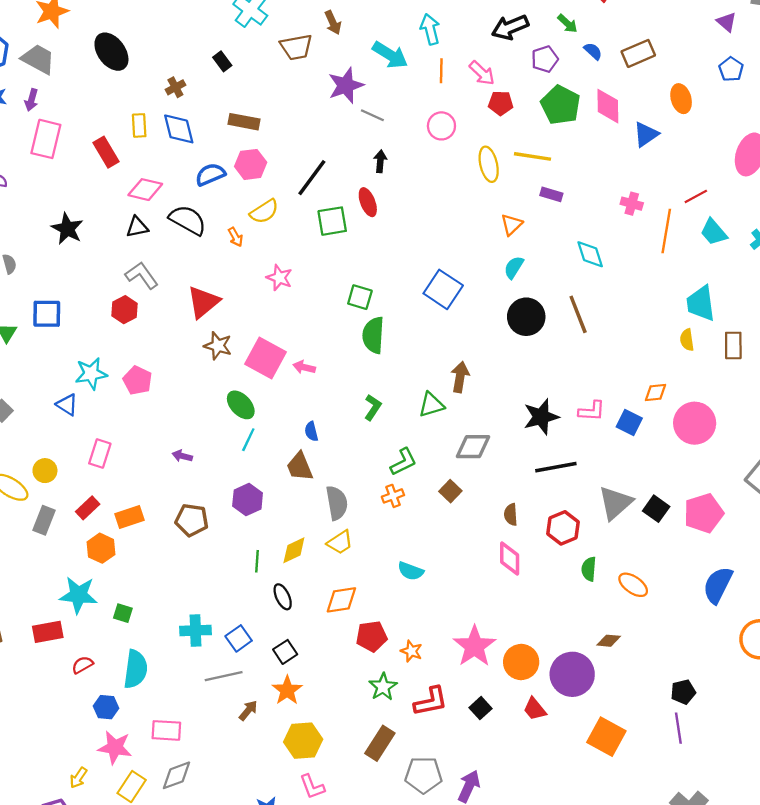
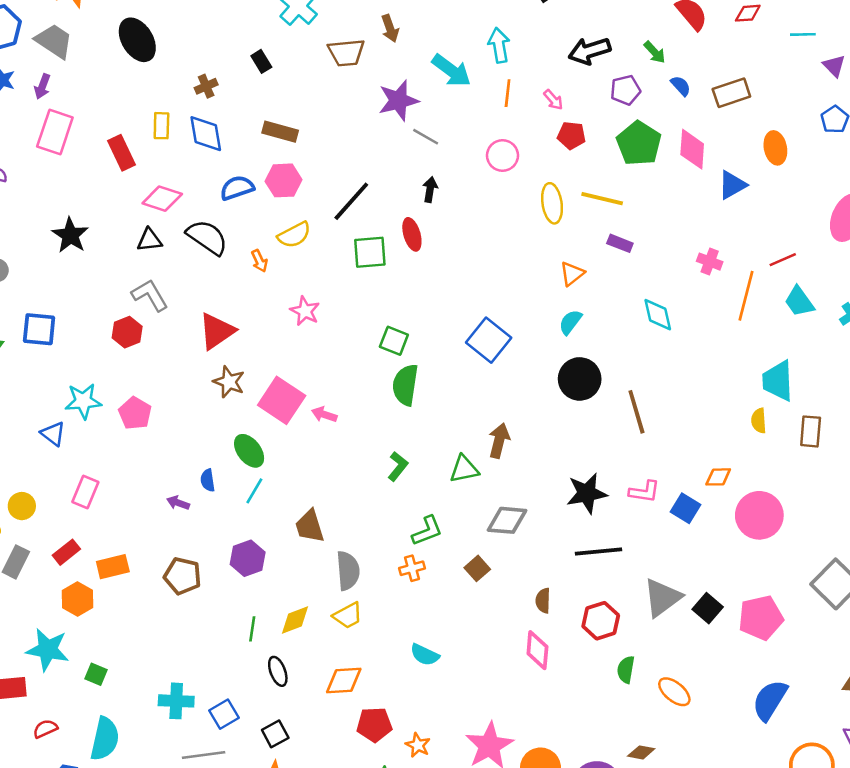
pink arrow: (482, 73) -> (553, 100), size x0.7
brown line: (578, 314) -> (636, 412), moved
blue semicircle: (311, 431) -> (208, 480), moved

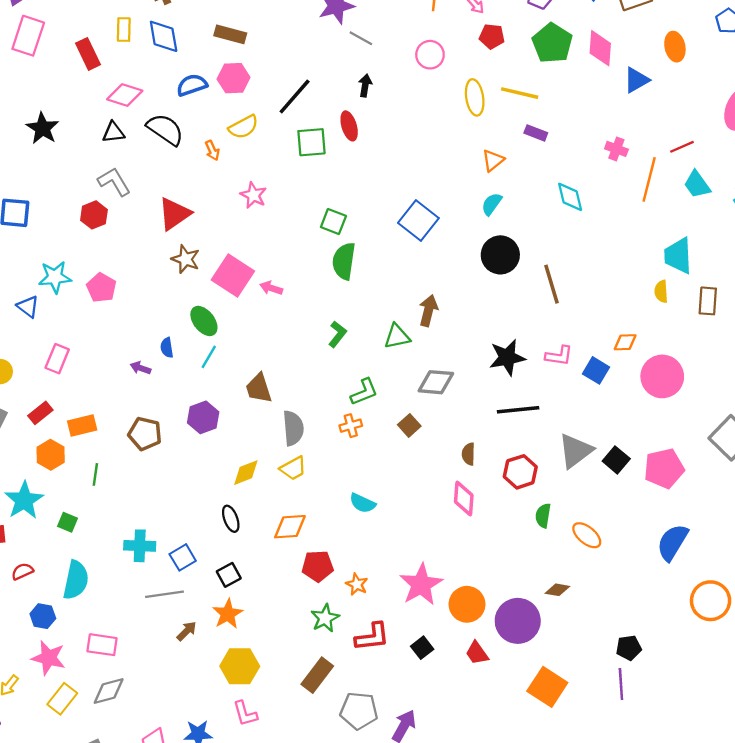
green line: (252, 629) -> (95, 474), moved
cyan star: (48, 650) -> (24, 500), turned 30

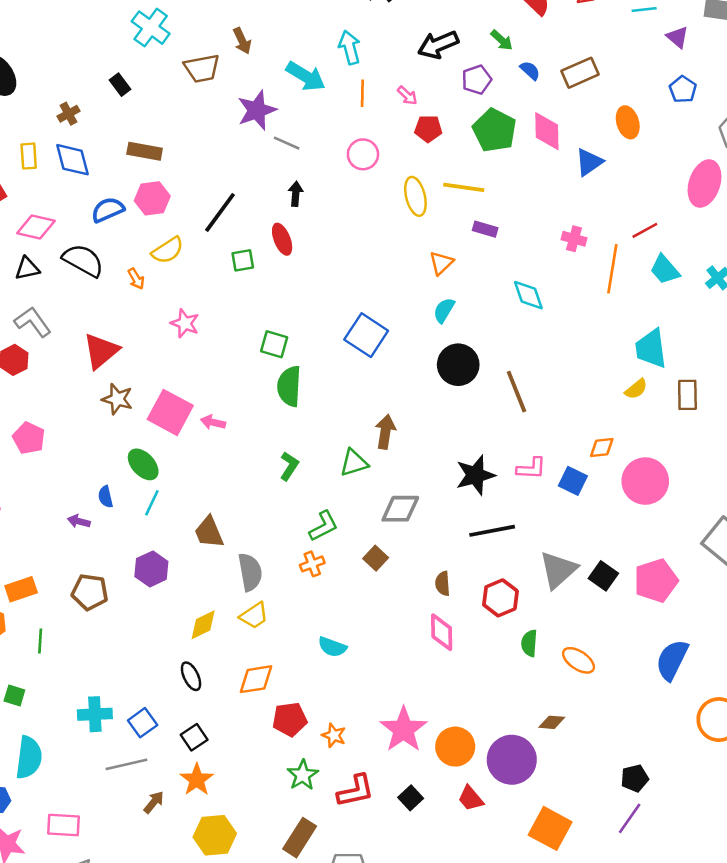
green square: (311, 142) -> (243, 260), size x0.7
yellow semicircle: (661, 291) -> (636, 389), turned -120
purple line: (621, 684) -> (630, 818), turned 44

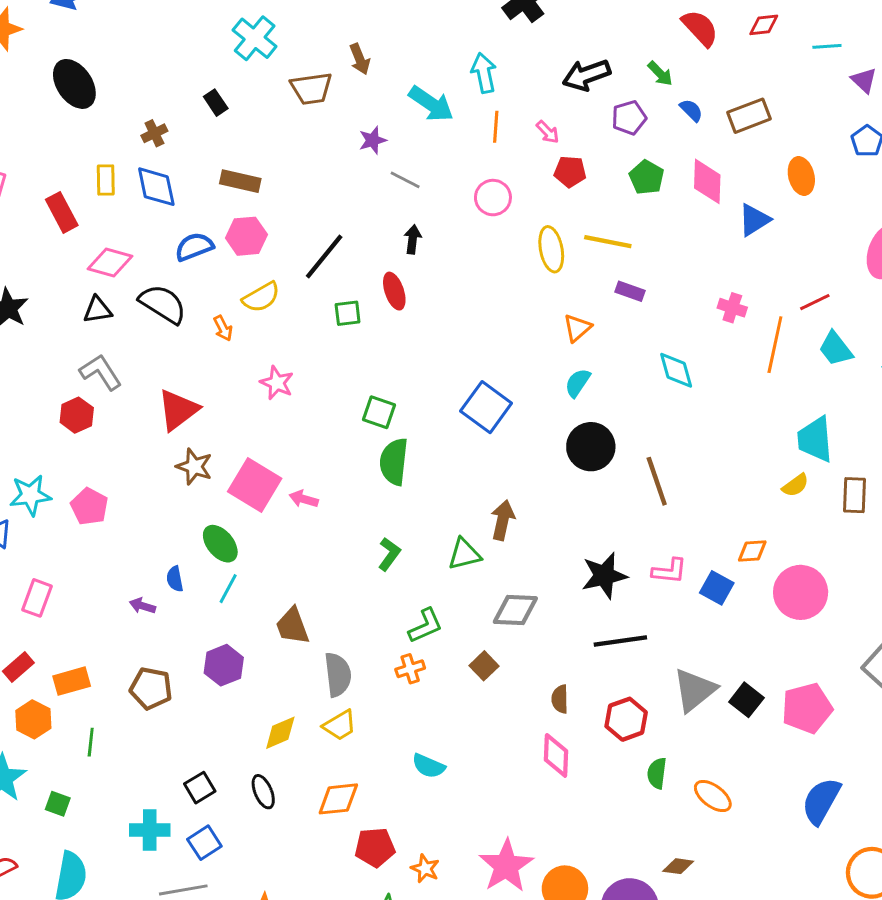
purple star: (257, 110) -> (373, 140), size x0.6
green pentagon: (494, 130) -> (647, 177), size x0.7
black square: (194, 737) -> (200, 788), moved

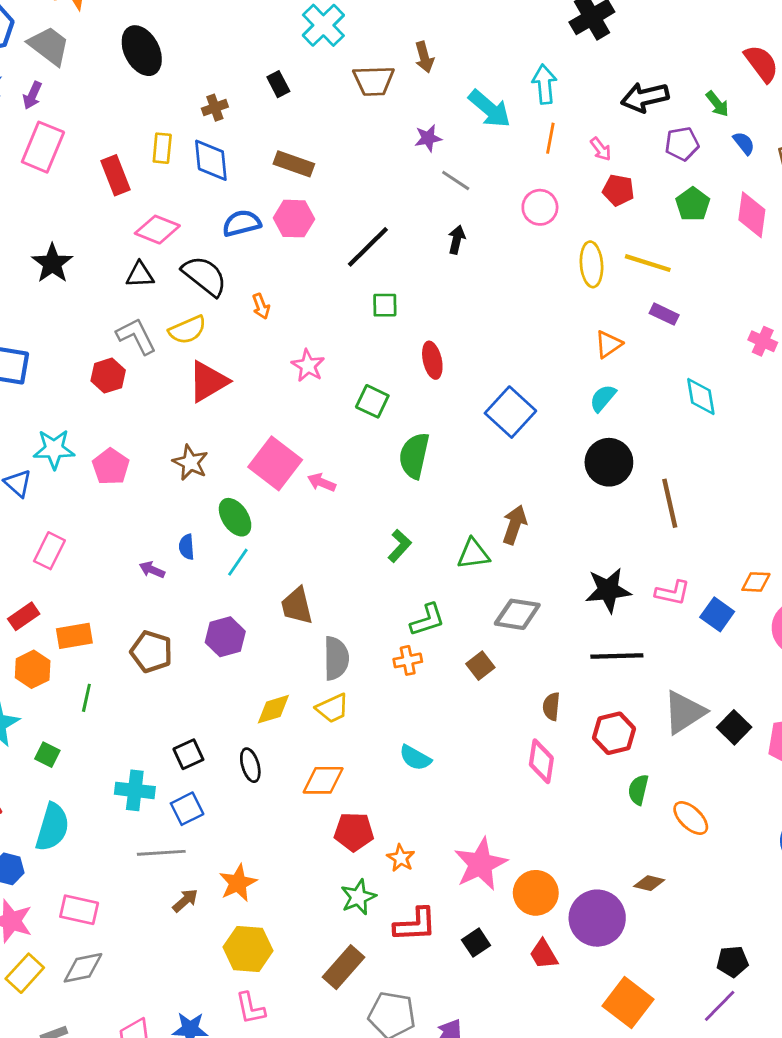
red ellipse: (394, 291) -> (432, 360), moved
yellow semicircle: (261, 297) -> (187, 330), moved
green square: (379, 412) -> (372, 401), moved
brown star: (194, 467) -> (190, 463), moved

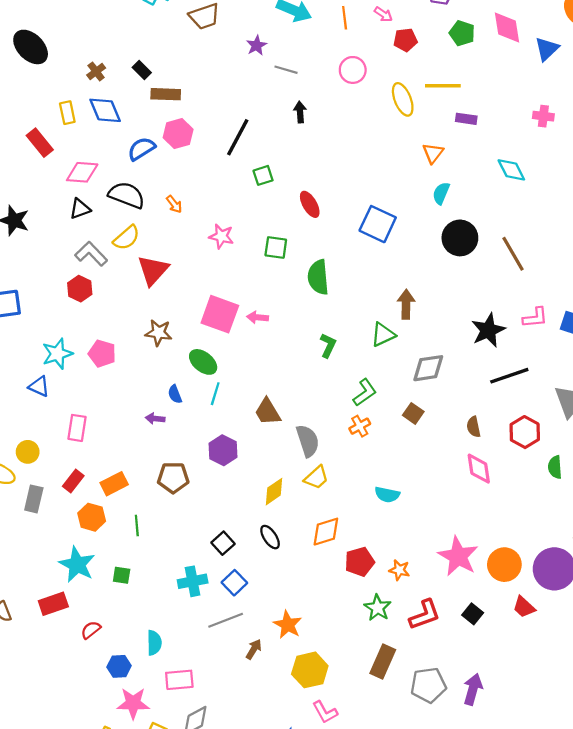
black rectangle: (278, 84) -> (142, 70), moved
cyan semicircle: (52, 827) -> (154, 643), moved, size x0.7

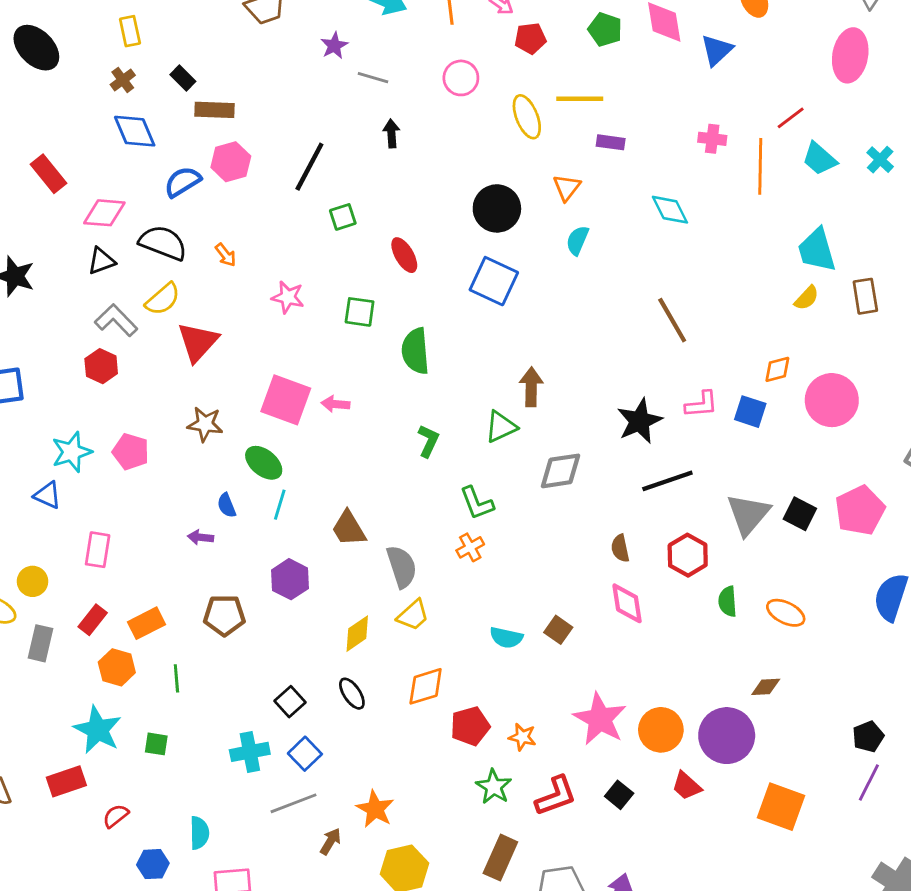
yellow rectangle: (67, 113) -> (130, 31), moved
black circle: (460, 238) -> (497, 208), moved
green L-shape: (365, 392) -> (477, 503), turned 104
brown square: (413, 413) -> (558, 630), moved

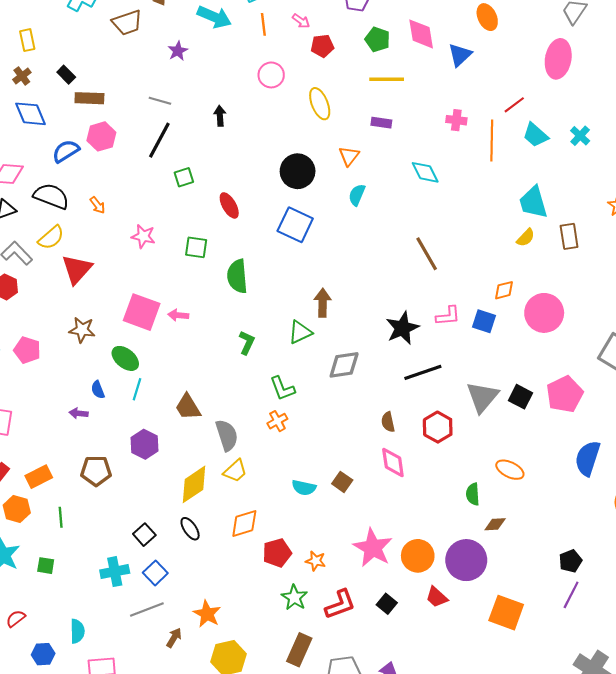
gray line: (373, 78) -> (160, 101), moved
yellow line: (580, 99) -> (387, 79), moved
green semicircle: (728, 601) -> (473, 494), moved
yellow diamond: (357, 634) -> (194, 484), size x1.4

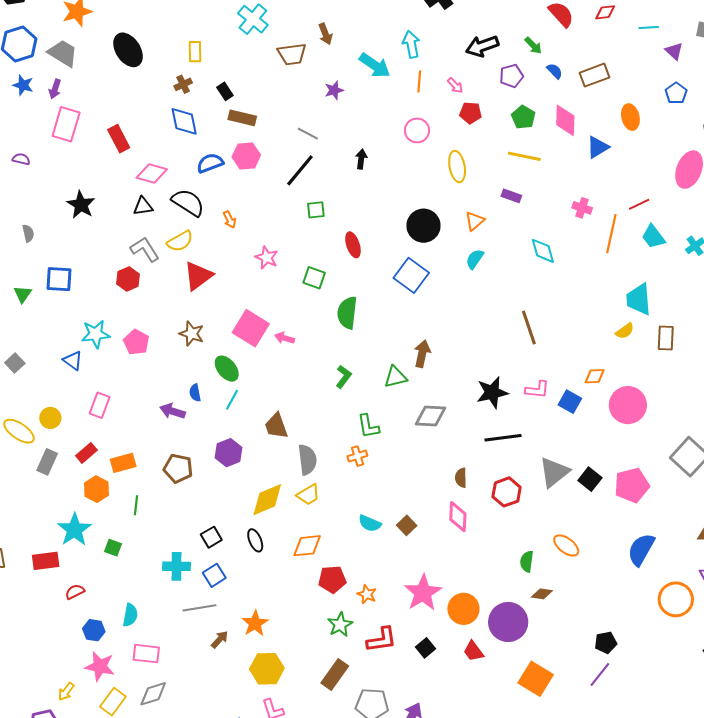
purple arrow: (79, 413) -> (173, 411), size x1.4

